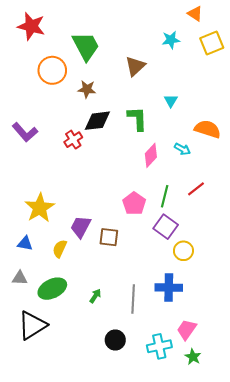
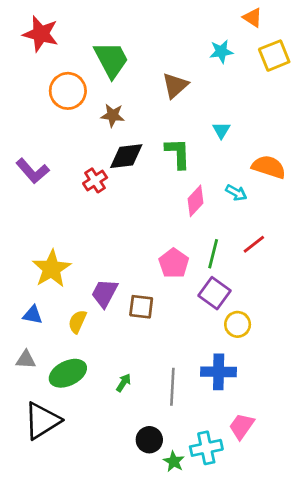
green star: (193, 357) -> (174, 461), moved

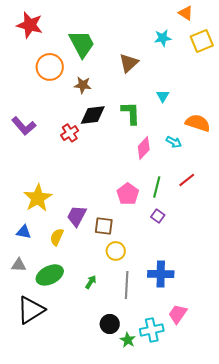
purple square: (214, 293) -> (158, 216), size x0.6
yellow circle: (238, 324) -> (116, 251), moved

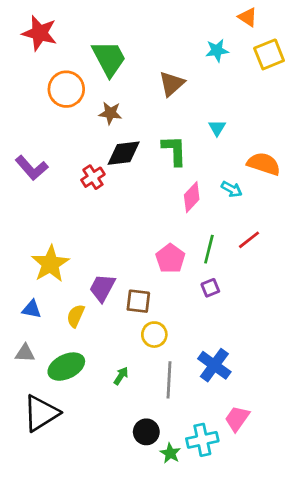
purple square: (158, 216) -> (210, 288), turned 32
blue cross: (161, 274) -> (214, 365), turned 35

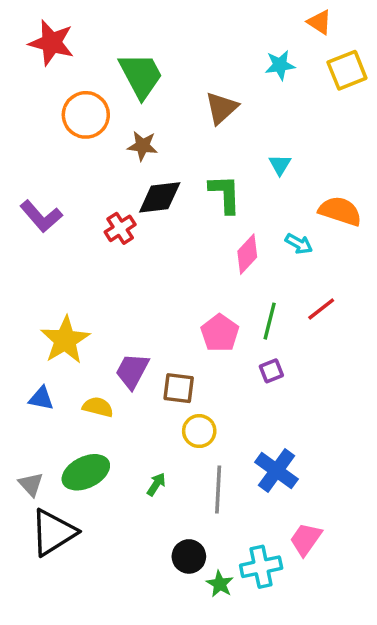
yellow semicircle: (76, 316) -> (98, 407), turned 80
gray triangle: (25, 353) -> (31, 484), moved, turned 45

